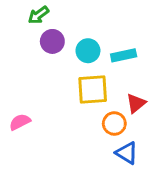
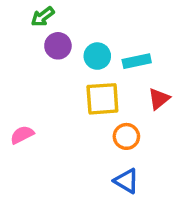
red triangle: (136, 103) -> (159, 99), moved
blue triangle: (127, 153) -> (126, 181), moved

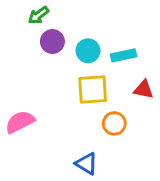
red triangle: (159, 99) -> (144, 89), turned 50
pink semicircle: (22, 135) -> (20, 122), size x1.4
blue triangle: (126, 181) -> (86, 164), moved

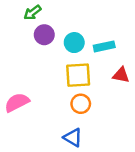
orange circle: (114, 123) -> (81, 104), moved

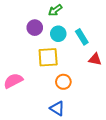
green arrow: (33, 13) -> (55, 10), moved
cyan rectangle: (104, 46) -> (82, 37), turned 70
yellow square: (78, 75) -> (48, 57), moved

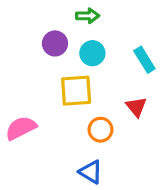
green arrow: (55, 10) -> (87, 16), turned -144
cyan rectangle: (82, 37) -> (144, 60), moved
red triangle: (95, 59) -> (136, 107), moved, turned 40

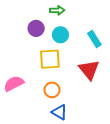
red triangle: (136, 107) -> (89, 70), size x1.5
orange circle: (101, 130) -> (52, 90), moved

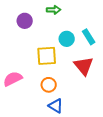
purple circle: (36, 28) -> (25, 21), moved
cyan circle: (60, 35) -> (67, 39), moved

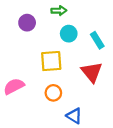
cyan circle: (67, 39) -> (69, 34), moved
blue triangle: (56, 106) -> (74, 116), moved

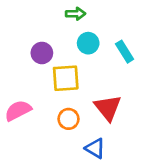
purple circle: (27, 23) -> (42, 53), moved
red triangle: (92, 72) -> (108, 108), moved

